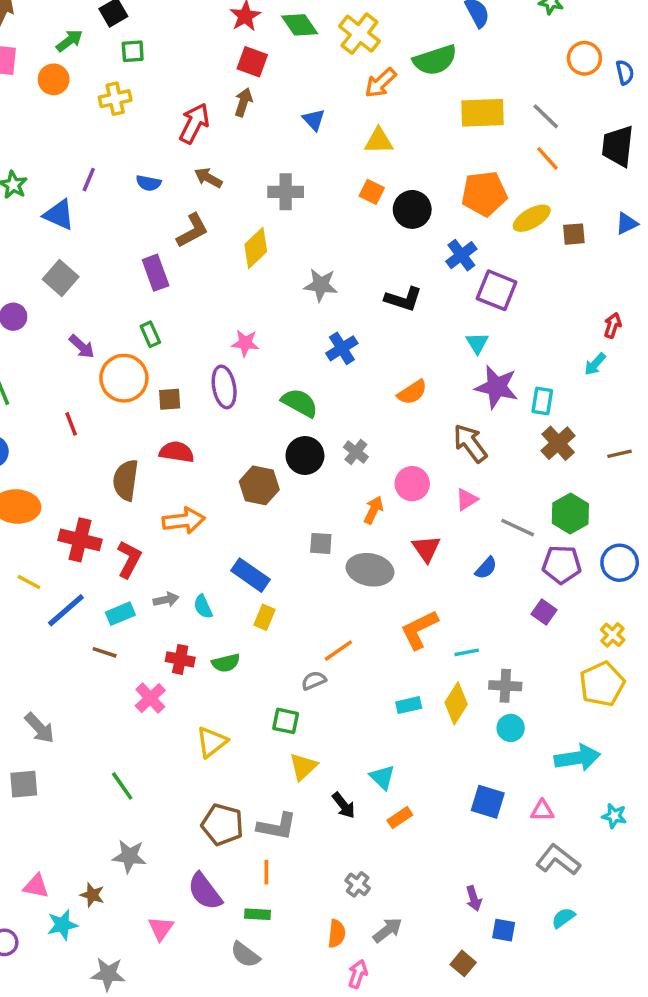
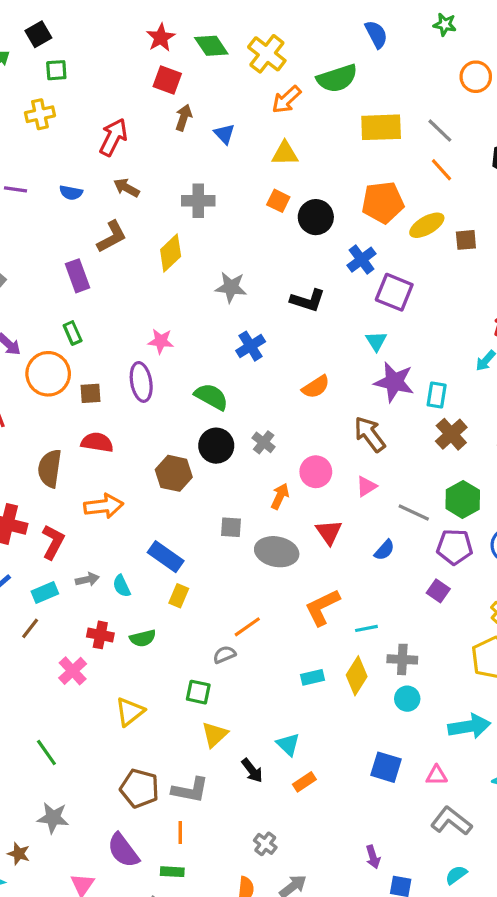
brown arrow: (243, 102) -> (184, 118), moved
purple line: (89, 180) -> (15, 189), turned 75
brown line: (105, 652) -> (30, 628), turned -70

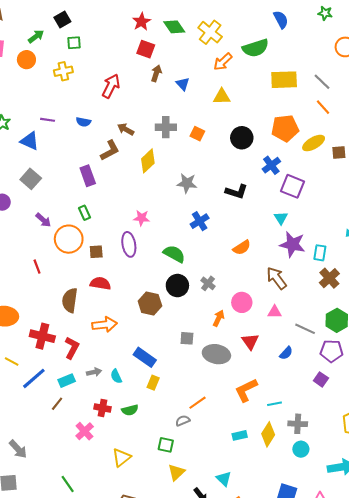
brown arrow: (126, 188) -> (126, 129), moved
orange square: (278, 201) -> (197, 134), moved
pink triangle: (366, 486) -> (275, 312), turned 32

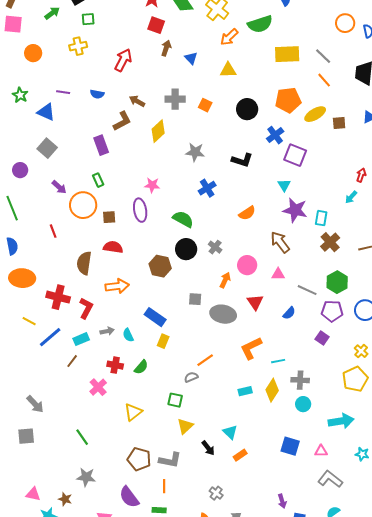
orange circle: (26, 60) -> (33, 53), moved
green semicircle: (130, 410) -> (141, 367), turned -35

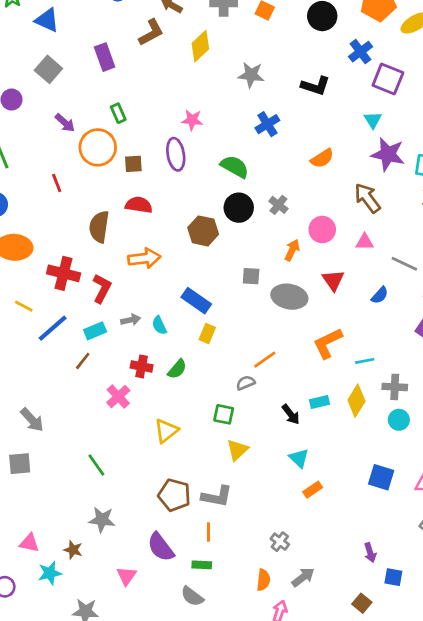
purple rectangle: (101, 145) -> (105, 57), moved
black arrow: (208, 448) -> (291, 414), moved

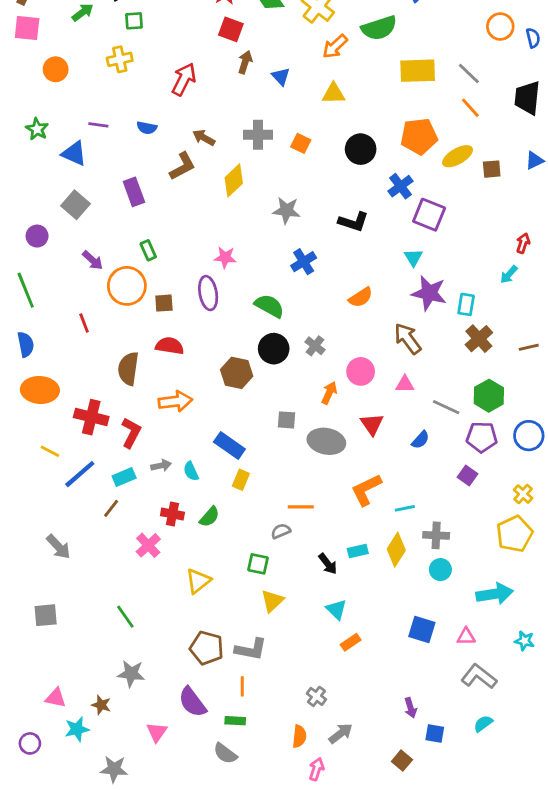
orange line: (265, 360) -> (301, 507), turned 35
gray arrow: (32, 420) -> (58, 547), moved

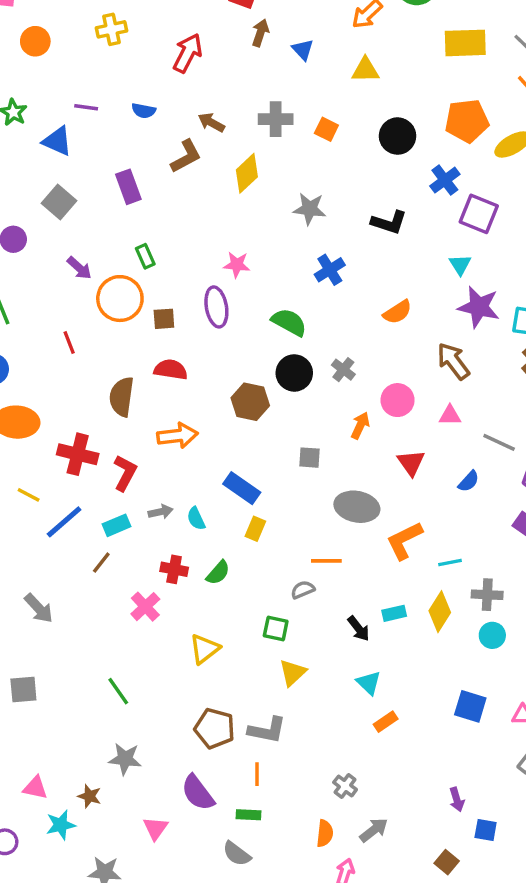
gray ellipse: (326, 441) -> (357, 507), moved

